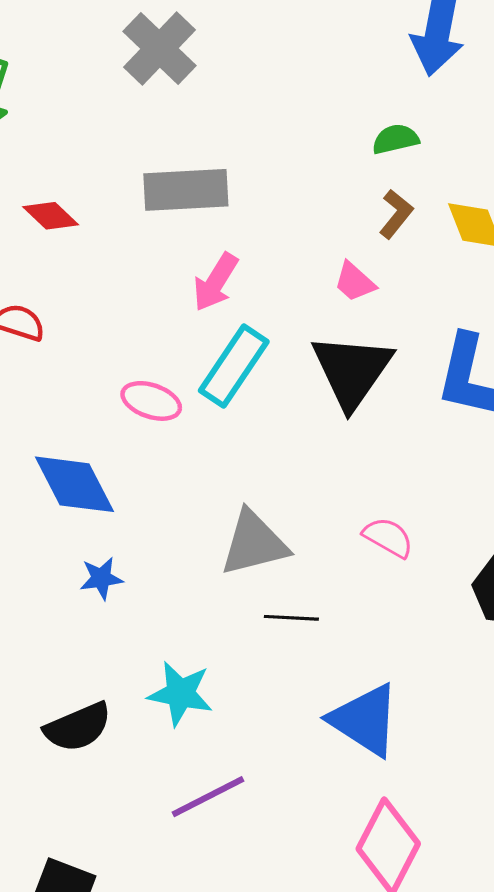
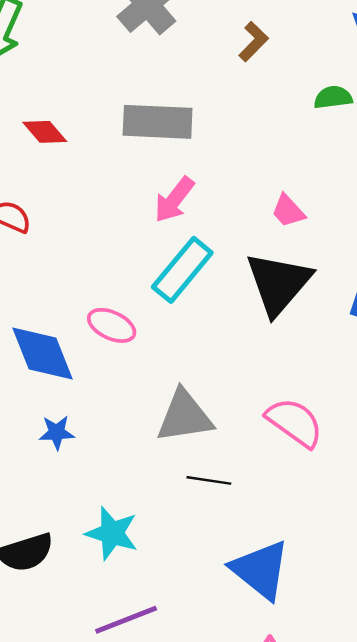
brown L-shape: (396, 214) -> (254, 41), moved
pink ellipse: (151, 401) -> (112, 325), moved
pink semicircle: (388, 537) -> (295, 422), size x1.4

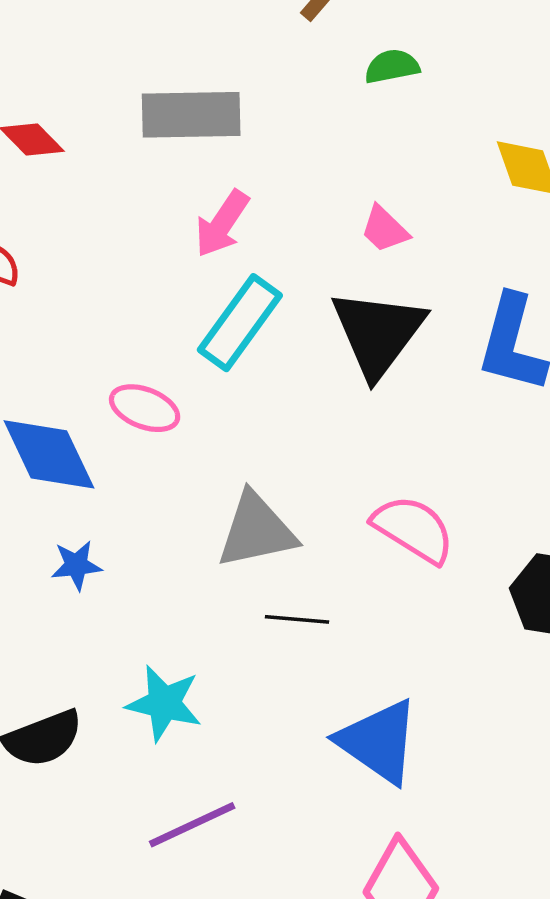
green semicircle: (333, 97) -> (392, 66), moved

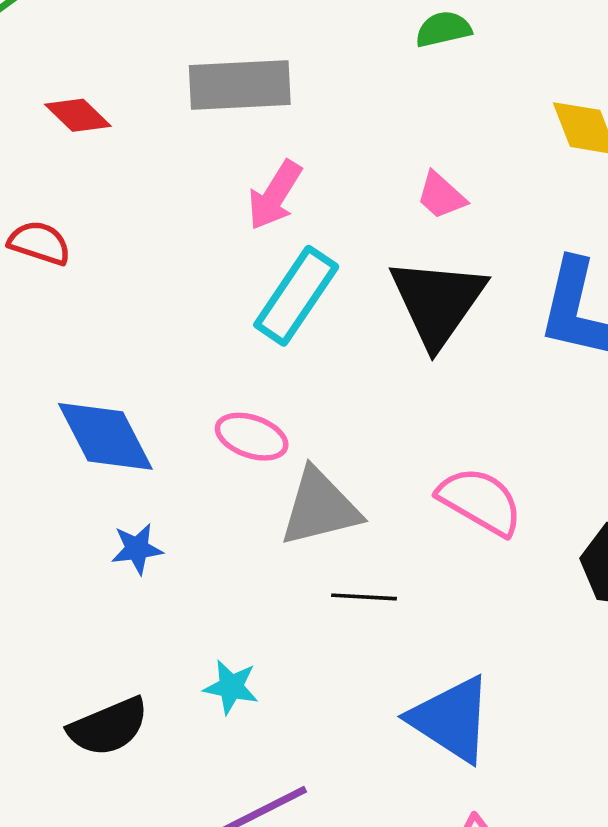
pink ellipse: (145, 408) -> (252, 437), moved
cyan star: (164, 703) -> (231, 687), size x0.7

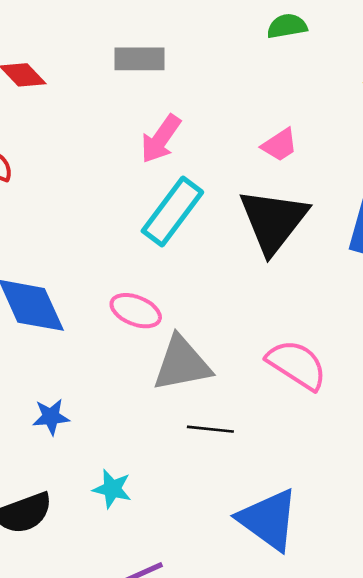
gray rectangle: (240, 85) -> (139, 59), size x0.7
pink trapezoid: (441, 196) -> (280, 145), turned -78
blue star: (137, 549) -> (51, 417), moved

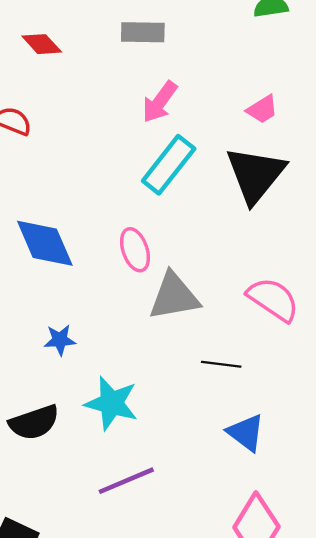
pink ellipse: (136, 311) -> (135, 250), turned 48
black line: (210, 429) -> (221, 364), moved
cyan star: (112, 489) -> (111, 403), size x1.6
blue triangle: (269, 520) -> (246, 433), size x0.7

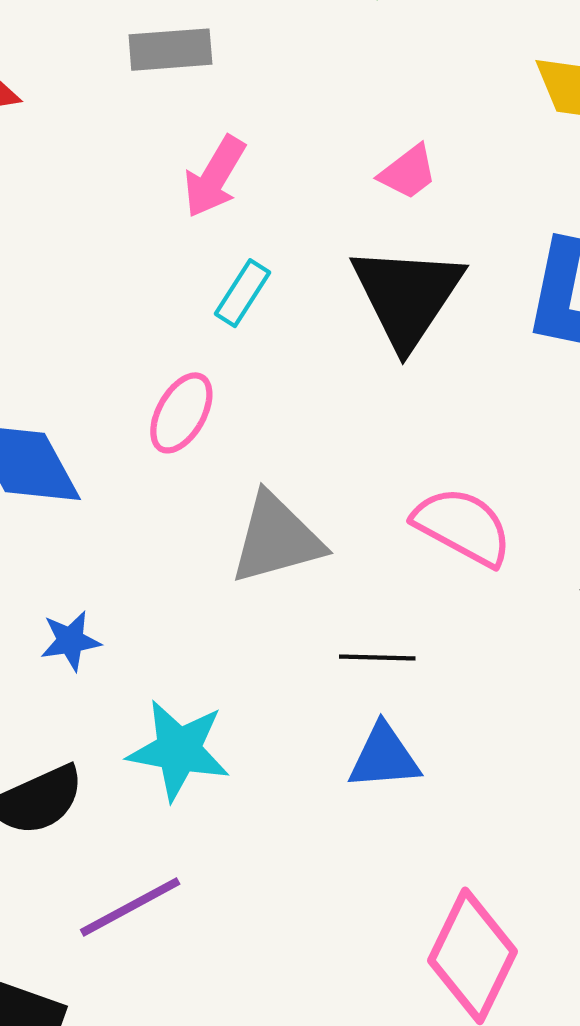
cyan rectangle: (169, 165) -> (243, 293), size x0.6
pink ellipse: (135, 250) -> (181, 413), moved, turned 54
blue triangle: (246, 433) -> (384, 757), moved, turned -36
purple line: (126, 481) -> (130, 907), moved

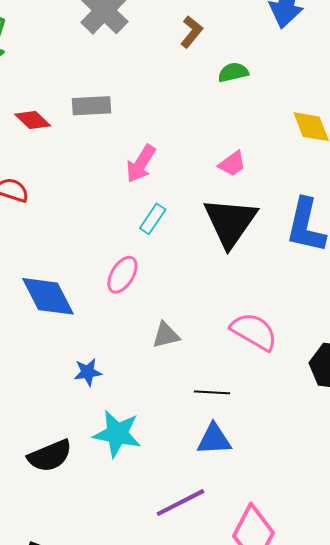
gray rectangle: (170, 50) -> (92, 106), moved
gray triangle: (276, 539) -> (166, 335), size x0.6
blue star: (70, 641) -> (88, 372), moved
purple line: (130, 907) -> (180, 503), moved

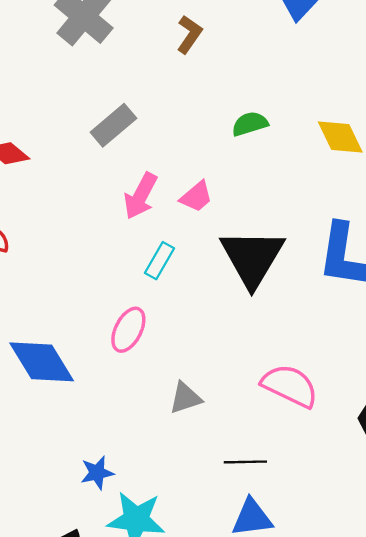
green semicircle: (233, 72) -> (250, 124), moved
gray rectangle: (92, 106) -> (113, 125), moved, turned -33
pink trapezoid: (232, 164) -> (196, 197), moved
blue star: (88, 372) -> (97, 473), moved

